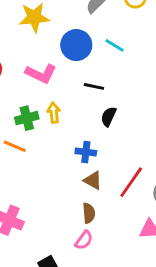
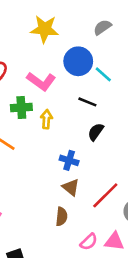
cyan line: (114, 45) -> (103, 74), moved
green cross: (27, 118) -> (21, 107), moved
pink semicircle: (84, 240) -> (89, 242), moved

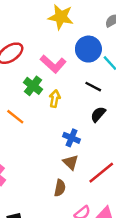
green cross: (21, 107) -> (33, 86), turned 36

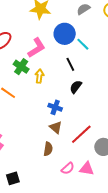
pink L-shape: (53, 64) -> (36, 48), turned -70
black line: (93, 87) -> (70, 64), turned 40

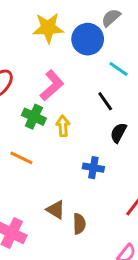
blue circle: (65, 34) -> (88, 39), moved
brown triangle: (56, 127) -> (56, 210), moved
brown semicircle: (48, 149) -> (79, 224), moved

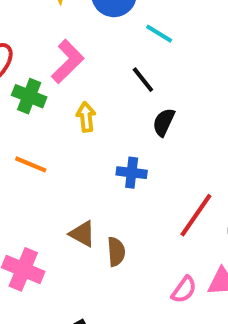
green cross: (34, 117) -> (29, 96), moved

